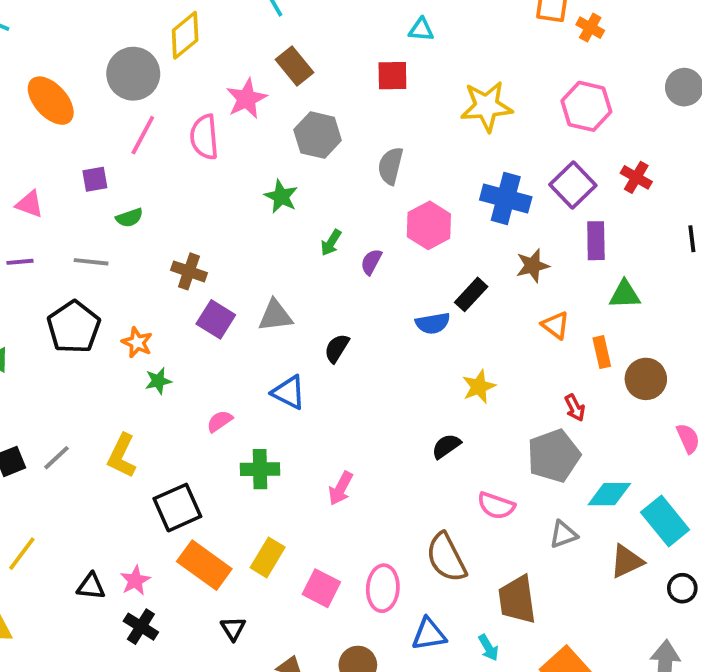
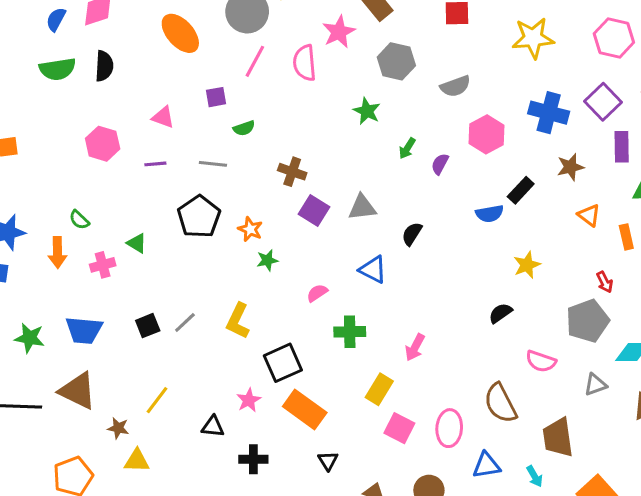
gray semicircle: (391, 166) -> (455, 86), turned -124
yellow rectangle: (268, 557) -> (379, 389), moved
pink star: (135, 581) -> (249, 400), moved
black cross: (141, 627) -> (253, 459), turned -32

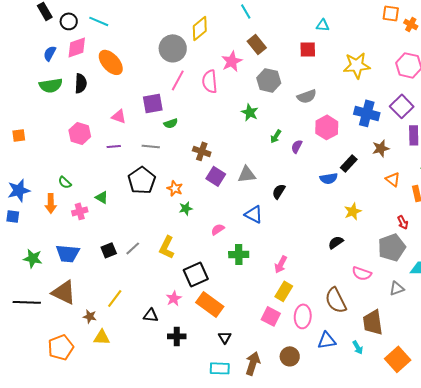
orange ellipse: (180, 33) -> (111, 62), moved
purple square: (216, 97) -> (153, 103), size x1.5
yellow rectangle: (379, 389) -> (284, 291), moved

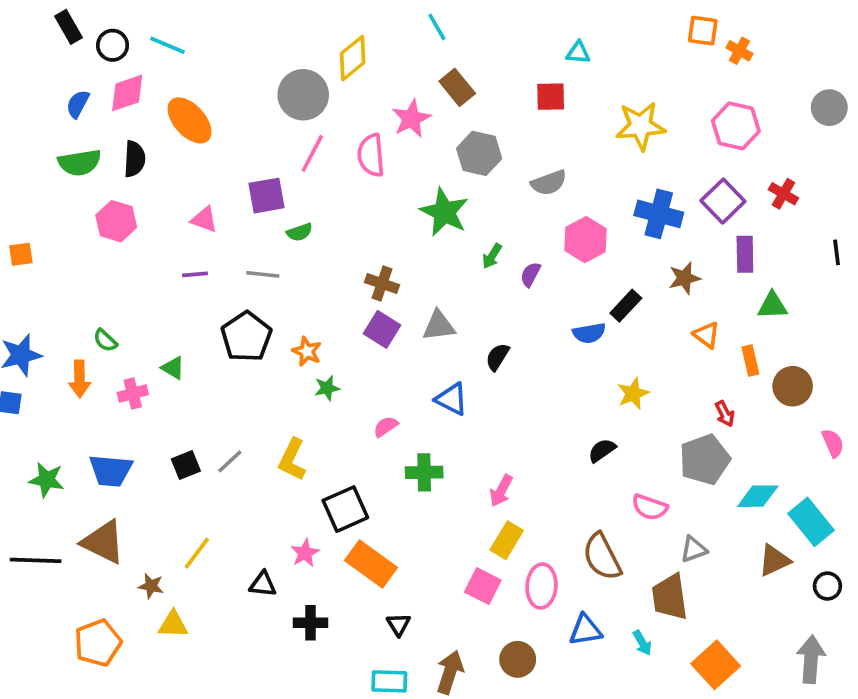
green star: (250, 112) -> (444, 212), size x1.5
pink hexagon: (80, 133) -> (116, 221), moved
brown cross: (202, 151) -> (382, 284), moved
gray triangle: (397, 288) -> (694, 549), moved

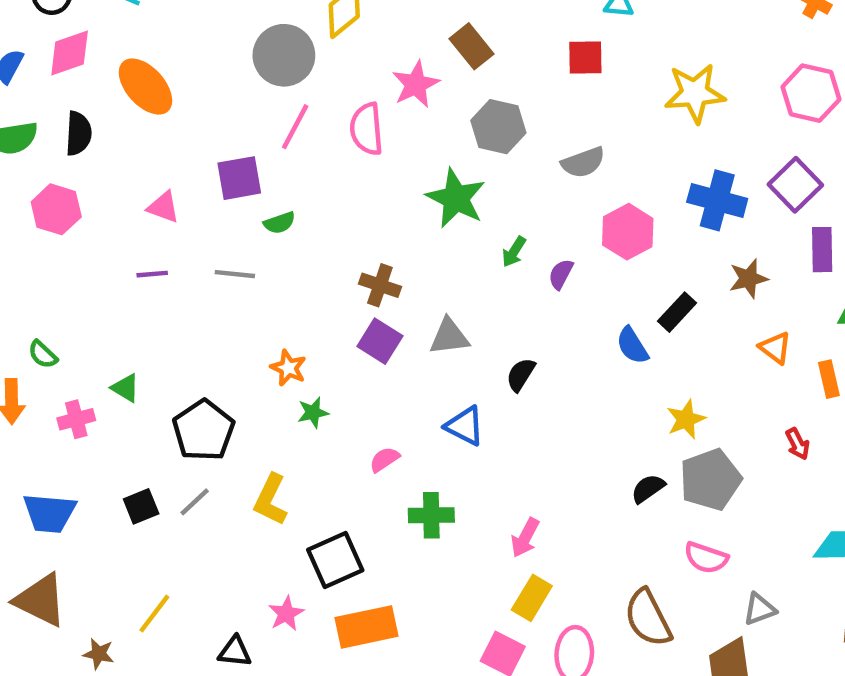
blue semicircle: (589, 333) -> (632, 346), turned 68
black pentagon: (246, 337) -> (204, 430), moved
gray pentagon: (705, 460) -> (710, 480), moved
orange rectangle: (371, 564) -> (367, 627), turned -48

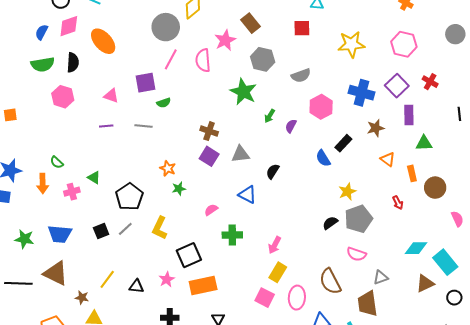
black triangle: (235, 652) -> (136, 286), moved

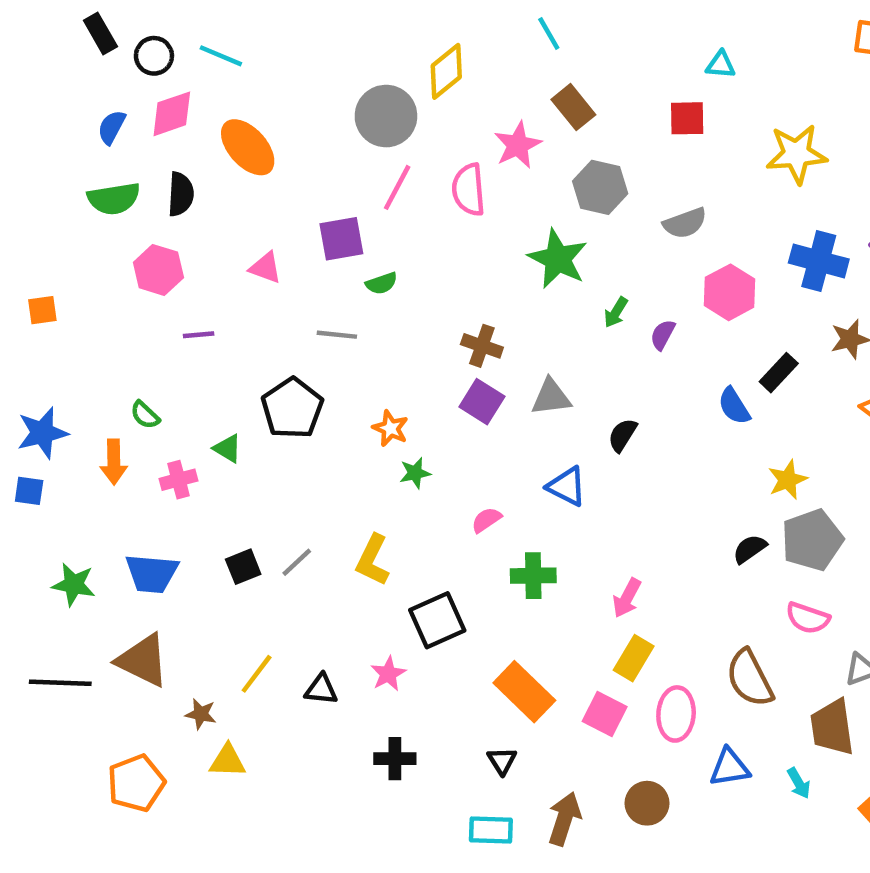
purple line: (106, 126) -> (199, 335), moved
black pentagon: (129, 197) -> (292, 408), moved
orange rectangle: (203, 285) -> (524, 692), moved, turned 56

